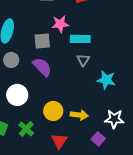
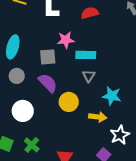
yellow circle: (53, 111) -> (69, 102), moved
yellow arrow: (79, 115) -> (98, 117), moved
white star: (114, 119) -> (120, 135), turned -30

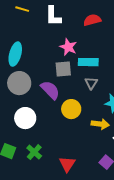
pink star: (66, 40) -> (68, 47), turned 30
gray square: (48, 57) -> (63, 69), moved
gray circle: (17, 76) -> (19, 83), size x1.5

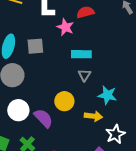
pink star: (68, 47) -> (65, 27), moved
gray square: (63, 69) -> (35, 46), moved
purple semicircle: (50, 90) -> (43, 118), moved

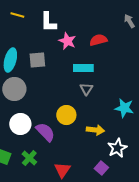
red semicircle: (85, 12) -> (98, 40), moved
cyan star: (107, 95) -> (124, 108), moved

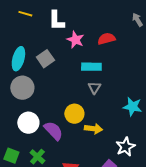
gray square: (37, 60) -> (45, 59), turned -30
yellow arrow: (95, 130) -> (93, 129), moved

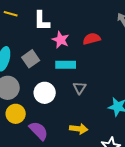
cyan rectangle: (91, 67) -> (66, 65), moved
yellow circle: (74, 114) -> (16, 114), moved
white circle: (28, 123) -> (45, 93), moved

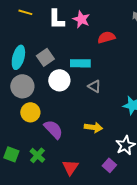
pink star: (61, 40) -> (81, 19), moved
gray triangle: (80, 88) -> (94, 86), turned -32
white circle: (45, 93) -> (59, 80), moved

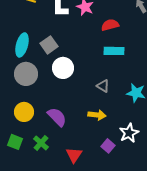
cyan rectangle: (80, 63) -> (114, 51), moved
gray triangle: (94, 86) -> (103, 86), moved
yellow circle: (30, 112) -> (24, 112), moved
purple square: (109, 165) -> (108, 146), moved

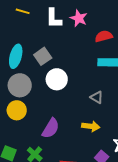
yellow circle: (24, 112) -> (17, 110), moved
purple semicircle: (57, 117) -> (51, 128), turned 75

